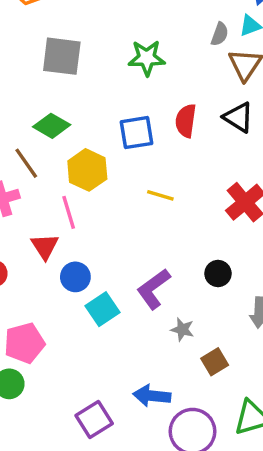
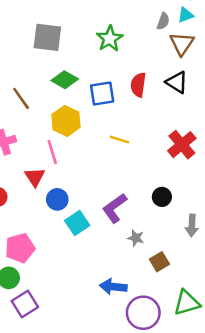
green star: (147, 58) -> (110, 39), turned -30
green diamond: (52, 126) -> (65, 80), moved
brown line: (26, 163) -> (21, 98), moved
purple square: (94, 419) -> (25, 304), moved

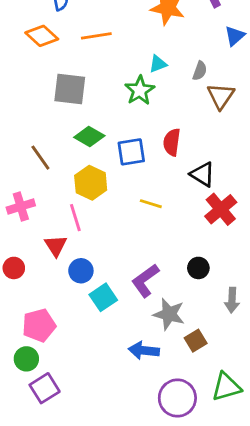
cyan triangle: (186, 15) -> (158, 64), moved
black triangle: (177, 82) -> (203, 174), moved
gray star: (136, 238) -> (169, 314), size x1.6
blue arrow: (113, 287) -> (144, 350), moved

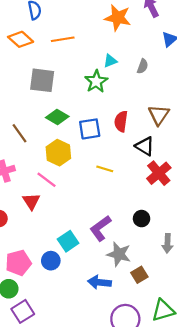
brown triangle: (221, 96) -> (159, 115), moved
pink line: (75, 218) -> (46, 180), turned -36
blue circle: (81, 271) -> (51, 261), moved

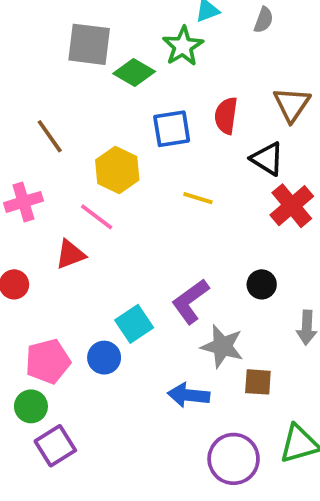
green diamond: (57, 117) -> (134, 72), moved
red triangle: (31, 201) -> (70, 254), turned 42
brown square: (139, 275) -> (258, 382), turned 35

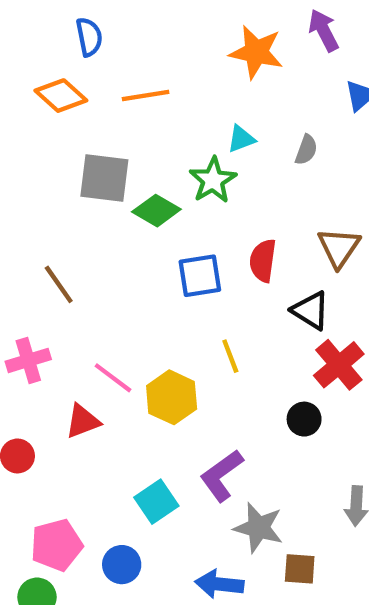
yellow hexagon: (117, 170) -> (172, 397), moved
yellow line: (198, 198) -> (230, 356), turned 52
black circle: (262, 284) -> (304, 419), moved
blue circle: (104, 358) -> (122, 565), moved

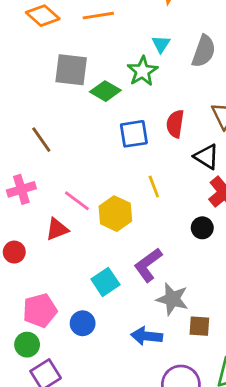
cyan triangle: (241, 139) -> (161, 44), turned -36
gray semicircle: (306, 150) -> (204, 51), size x1.6

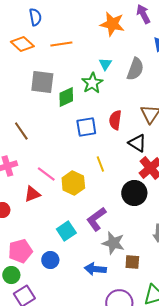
green diamond: (105, 91) -> (66, 97), turned -55
black circle: (202, 228) -> (134, 193), size x1.6

